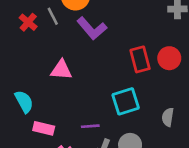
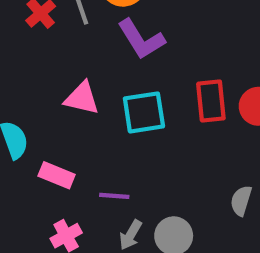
cyan square: (126, 101) -> (144, 112), moved
pink rectangle: (44, 128) -> (57, 175), moved

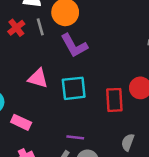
red rectangle: (211, 101) -> (114, 100), moved
purple line: (114, 196) -> (75, 137), moved

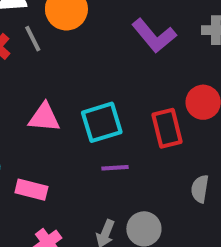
purple L-shape: (74, 46) -> (154, 36), moved
purple line: (75, 137) -> (115, 168), moved

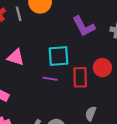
cyan square: (102, 122) -> (59, 56), moved
purple line: (115, 168) -> (50, 79), moved

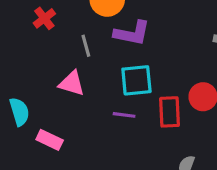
gray line: (19, 14) -> (86, 46), moved
purple L-shape: (84, 26) -> (132, 33), moved, turned -50

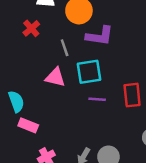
cyan square: (136, 80) -> (89, 72), moved
pink rectangle: (50, 140) -> (28, 125), moved

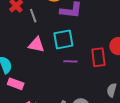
gray line: (65, 48) -> (33, 16), moved

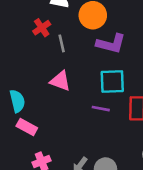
cyan square: (63, 39) -> (112, 82), moved

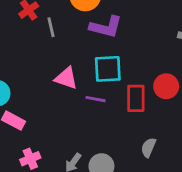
pink triangle: (60, 81) -> (66, 78), moved

